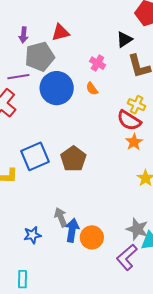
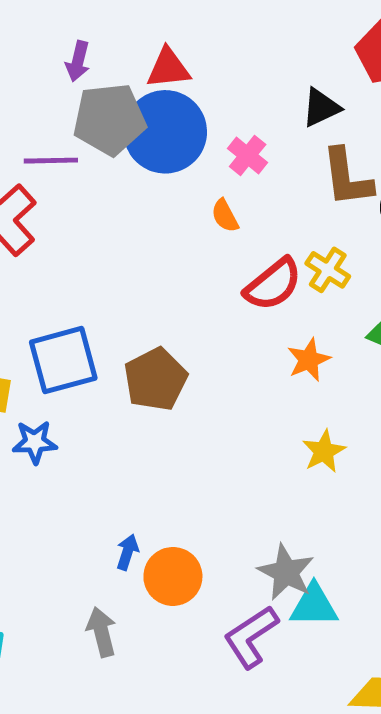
blue circle: (57, 88) -> (165, 132), moved
red semicircle: (129, 120) -> (273, 284), moved, turned -80
gray arrow: (61, 217) -> (101, 632), moved
blue arrow: (72, 230) -> (127, 552), size x0.6
blue star: (32, 235) -> (35, 442), moved

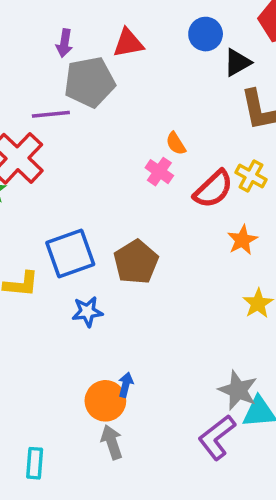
blue circle: (165, 132) -> (206, 34), moved, size x0.6
pink cross: (248, 155) -> (159, 172), moved
blue star: (35, 442) -> (87, 312), moved
orange circle: (173, 576) -> (105, 401), moved

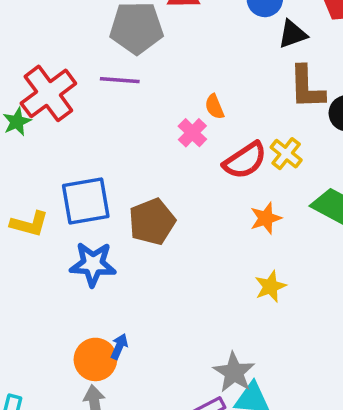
purple line: (51, 114) -> (120, 80), moved
blue star: (87, 312) -> (93, 264), size x1.4

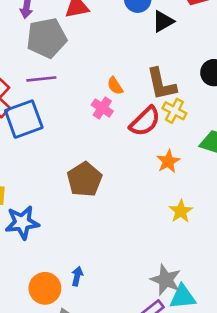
brown L-shape: (307, 87) -> (161, 84), moved
blue square: (86, 201) -> (24, 119), moved
blue star: (93, 264) -> (22, 222), moved
orange circle: (95, 359) -> (45, 288), moved

